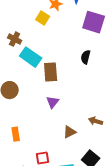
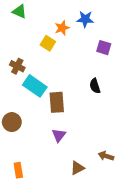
purple square: (94, 22) -> (104, 48), size x0.6
black semicircle: (86, 57) -> (95, 86), turned -32

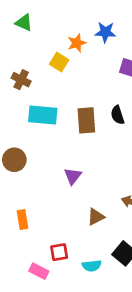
brown cross: (17, 66) -> (21, 80), moved
cyan rectangle: (35, 86) -> (43, 115), turned -30
brown rectangle: (57, 102) -> (86, 120), moved

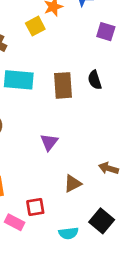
yellow square: (59, 62) -> (35, 26), turned 30
red square: (59, 252) -> (35, 207), moved
pink rectangle: (39, 271) -> (15, 222), moved

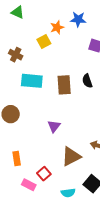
brown triangle: (73, 184) -> (71, 156), size x1.5
red square: (35, 207) -> (44, 174), turned -32

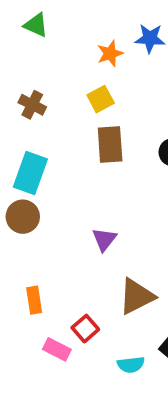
yellow square: (44, 42) -> (101, 99), moved
cyan rectangle: (32, 81) -> (30, 173), moved, turned -75
brown rectangle: (64, 85) -> (110, 145), moved

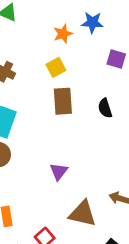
brown triangle: (137, 296) -> (83, 214), turned 40

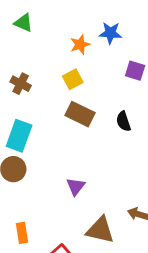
brown rectangle: (63, 101) -> (80, 114), turned -60

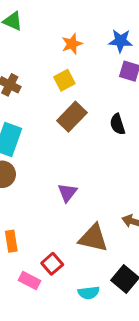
blue star: (110, 33) -> (120, 41), moved
brown rectangle: (80, 114) -> (72, 117), turned -72

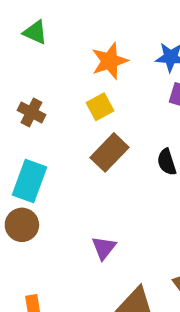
orange star: (72, 44) -> (110, 61), size x1.4

